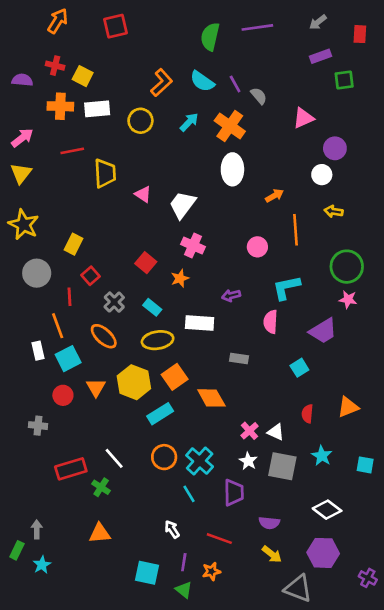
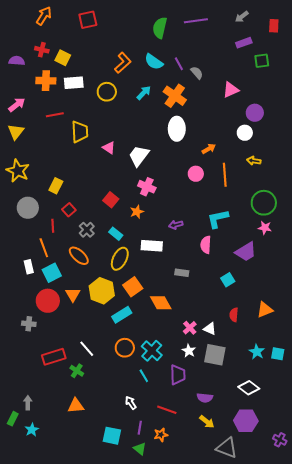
pink circle: (257, 247) -> (196, 174), moved
yellow ellipse: (158, 340) -> (120, 259), turned -55
red circle: (63, 395) -> (48, 301), size x1.5
cyan star: (322, 456) -> (257, 352), moved

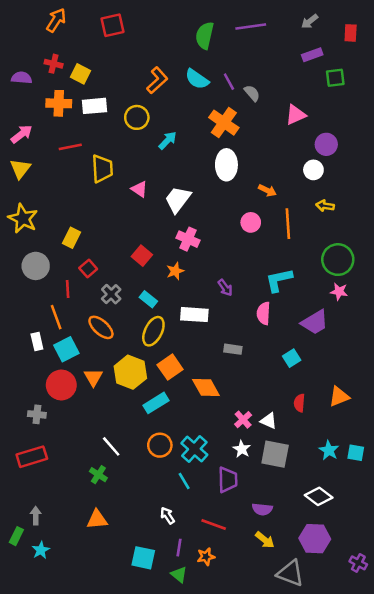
cyan arrow: (144, 93) -> (168, 140), moved
orange arrow: (209, 149) -> (267, 190), turned 56
purple arrow: (176, 225) -> (225, 288), turned -112
red rectangle: (54, 357) -> (32, 457), moved

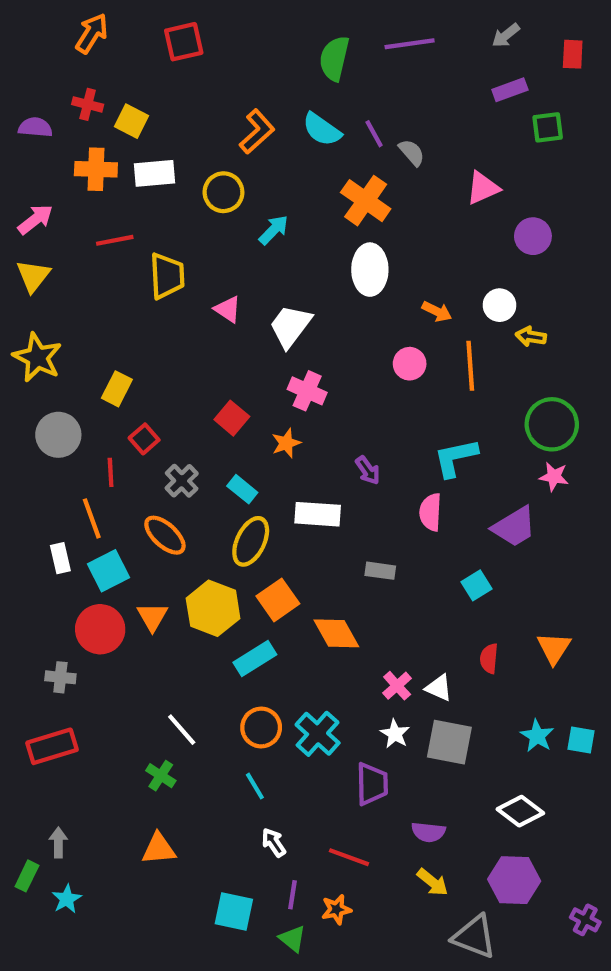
white circle: (313, 170) -> (499, 305), moved
orange triangle: (339, 397) -> (554, 648), turned -35
cyan line: (184, 481) -> (255, 786), moved

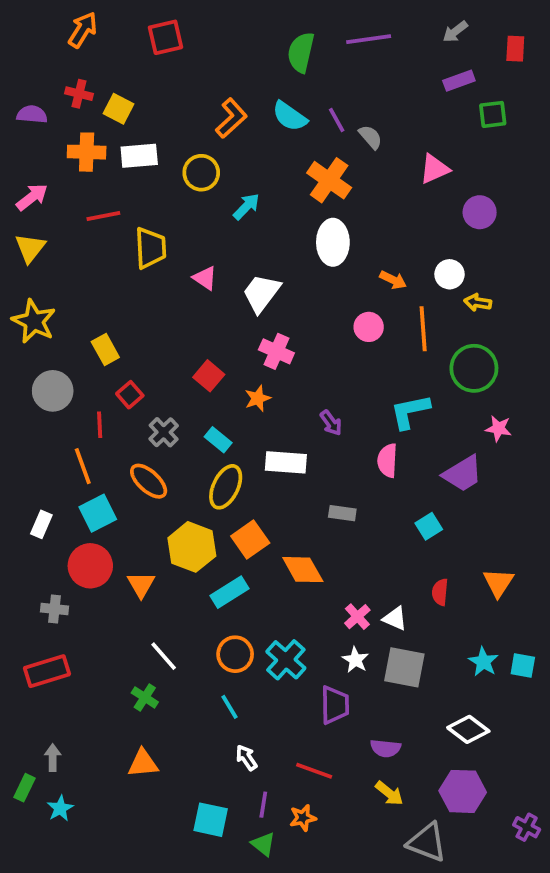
yellow rectangle: (117, 389) -> (105, 349), turned -56
green circle: (552, 424) -> (474, 368), moved
white rectangle: (60, 558) -> (41, 524), moved, turned 36
orange triangle: (152, 617) -> (141, 585), moved

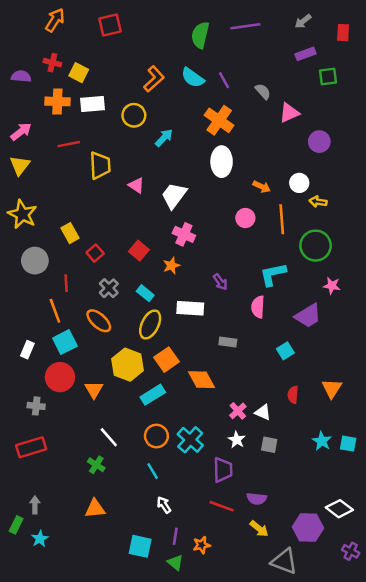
gray semicircle: (371, 137) -> (263, 91), moved
red square: (130, 395) -> (95, 253), moved
gray square: (404, 667) -> (269, 445), size x0.6
white diamond: (468, 729) -> (339, 509), moved
red line: (314, 771) -> (222, 506), moved

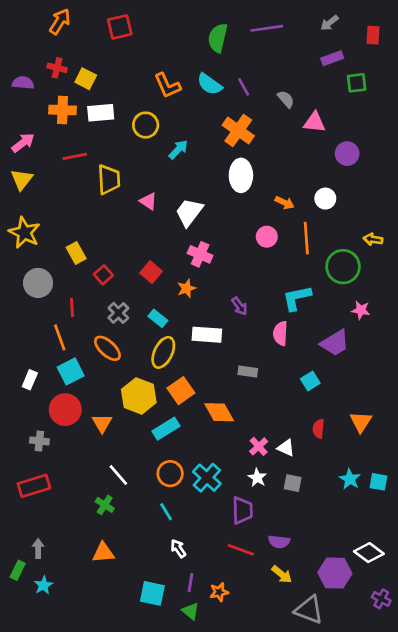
orange L-shape: (154, 79) -> (167, 86), turned 108
pink triangle: (289, 113) -> (314, 122), turned 30
yellow arrow: (318, 202) -> (373, 239), moved

